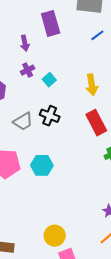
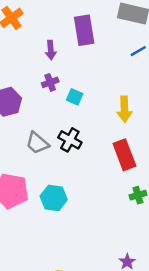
cyan square: (49, 80) -> (75, 97), turned -32
gray trapezoid: (23, 121) -> (37, 143), turned 65

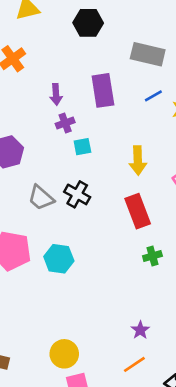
purple rectangle: (84, 30) -> (103, 90), moved
purple cross: (50, 82) -> (65, 123), moved
cyan square: (75, 97) -> (82, 147), turned -35

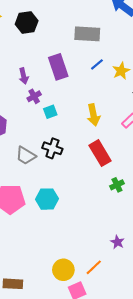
black hexagon: (88, 23) -> (27, 22), moved
orange line: (134, 364) -> (94, 267), moved

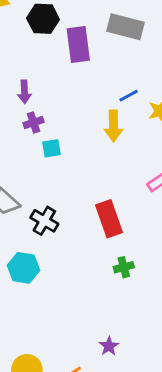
gray rectangle: (87, 34) -> (125, 27), moved
purple rectangle: (58, 67) -> (78, 44), moved
yellow arrow: (94, 115) -> (113, 126), moved
black cross: (52, 148) -> (44, 221), moved

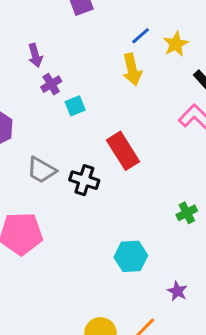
red rectangle: (109, 219) -> (123, 151), moved
green cross: (124, 267) -> (187, 213), moved
cyan hexagon: (23, 268) -> (131, 256), moved

